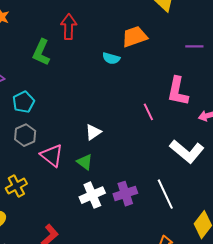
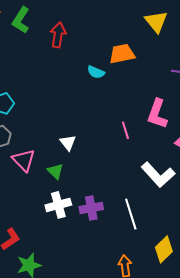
green L-shape: (41, 52) -> (21, 20), moved
white triangle: (93, 132) -> (68, 143), turned -42

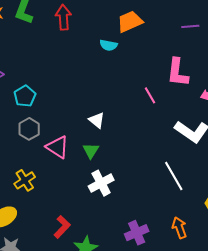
green triangle: (55, 171) -> (91, 151), turned 30
purple cross: (91, 208) -> (137, 233), moved

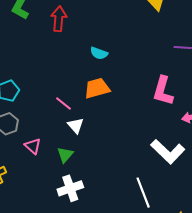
orange trapezoid: (130, 22) -> (97, 88), moved
pink line: (150, 95) -> (63, 103), moved, turned -30
pink triangle: (57, 147) -> (33, 146), size x0.7

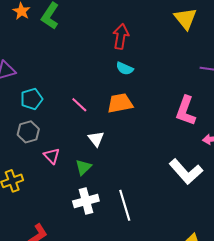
red arrow: (59, 19) -> (121, 36), moved
pink line: (63, 103) -> (79, 105), moved
white line: (143, 193) -> (125, 205), moved

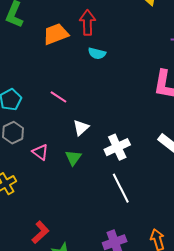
orange trapezoid: (120, 103) -> (56, 34), moved
white triangle: (96, 139) -> (81, 128), turned 36
white cross: (86, 201) -> (117, 147), moved

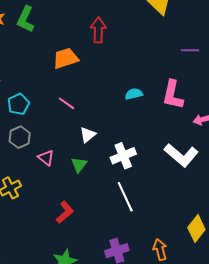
orange trapezoid: (56, 34) -> (66, 58), moved
cyan semicircle: (97, 53) -> (134, 94), moved, turned 150
red L-shape: (40, 232) -> (65, 212), moved

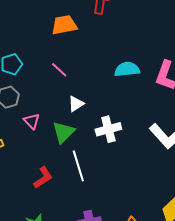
cyan semicircle: (134, 94) -> (127, 69), size x1.4
green triangle: (79, 165) -> (63, 132), size x1.4
white line: (125, 197) -> (78, 166), moved

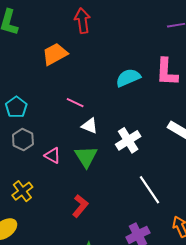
pink line: (59, 70) -> (75, 103), moved
white triangle: (76, 104) -> (90, 126), turned -48
white line: (78, 166) -> (150, 190), moved

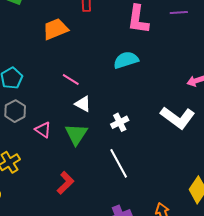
pink L-shape: (167, 72) -> (138, 19), moved
white cross: (128, 140) -> (120, 122), size x0.7
white line: (150, 190) -> (119, 163), moved

